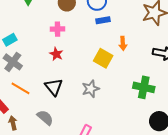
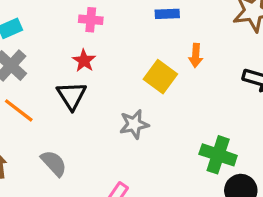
black triangle: (54, 87) -> (72, 96), moved
green cross: (144, 87) -> (218, 155), moved

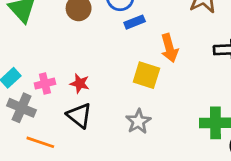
pink cross: (91, 20) -> (45, 84), moved
orange arrow: (196, 55) -> (169, 48), size x1.4

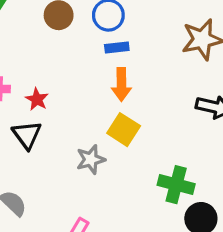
orange arrow: (169, 48) -> (121, 85), moved
yellow square: (146, 75) -> (124, 130), moved

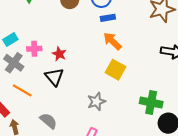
orange arrow: (121, 85) -> (112, 41), turned 138
gray star: (91, 159) -> (96, 102), moved

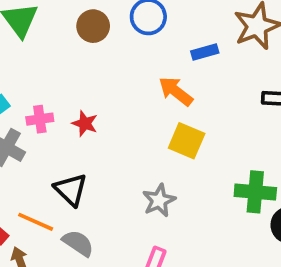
blue rectangle: (108, 18) -> (205, 52), moved
black triangle: (54, 77) -> (71, 190), moved
orange line: (22, 90) -> (36, 222), moved

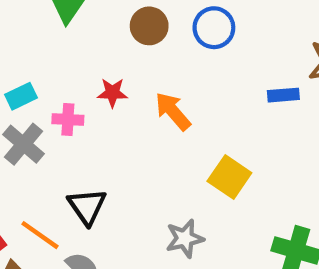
blue rectangle: (205, 52) -> (283, 95), moved
orange arrow: (176, 91) -> (173, 111), moved
red star: (85, 123) -> (112, 93), moved, turned -30

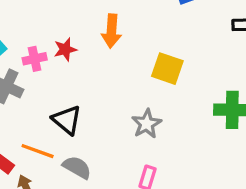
red star: (112, 93) -> (65, 49), moved
orange arrow: (173, 111) -> (111, 31), turned -120

